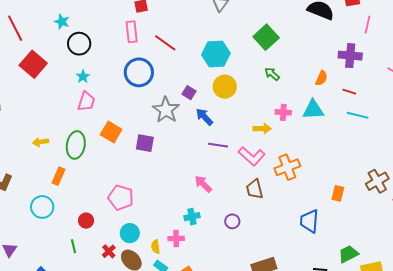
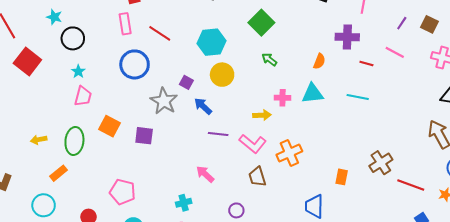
red line: (349, 92) -> (366, 64), moved
orange rectangle: (58, 176) -> (58, 173), turned 30
cyan cross: (192, 217) -> (184, 203), moved

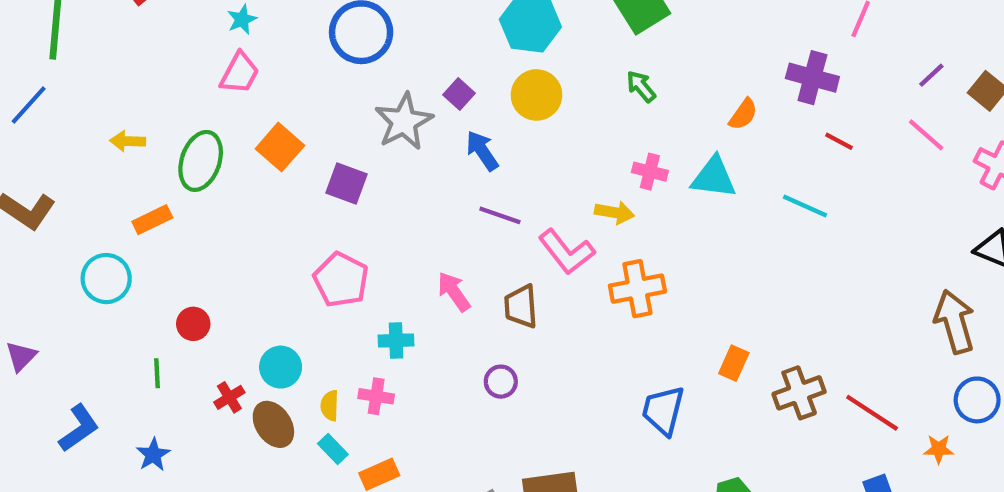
pink line: (395, 52) -> (926, 135), moved
yellow arrow: (262, 115) -> (615, 212), moved
brown cross: (381, 163) -> (799, 393), moved
brown trapezoid: (257, 177) -> (521, 306), moved
pink pentagon: (123, 192) -> (341, 280), moved

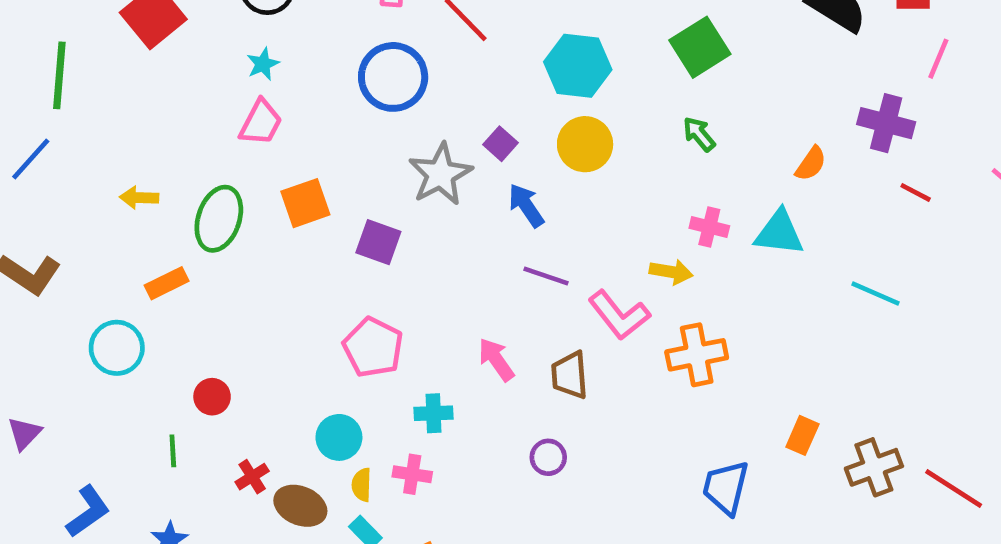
orange square: (280, 147) -> (305, 203), turned 30
cyan line: (805, 206) -> (876, 294), moved
cyan circle: (281, 367) -> (339, 437), moved
brown ellipse: (273, 424) -> (300, 506), turned -33

